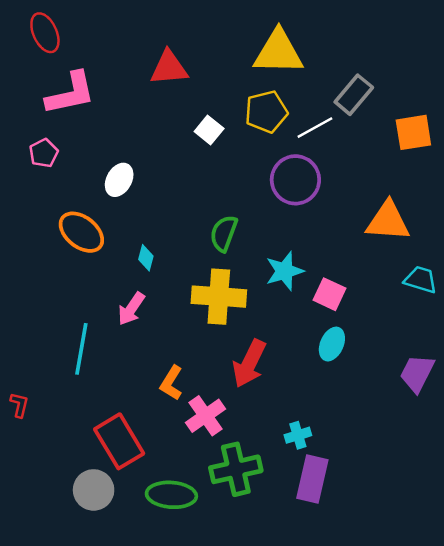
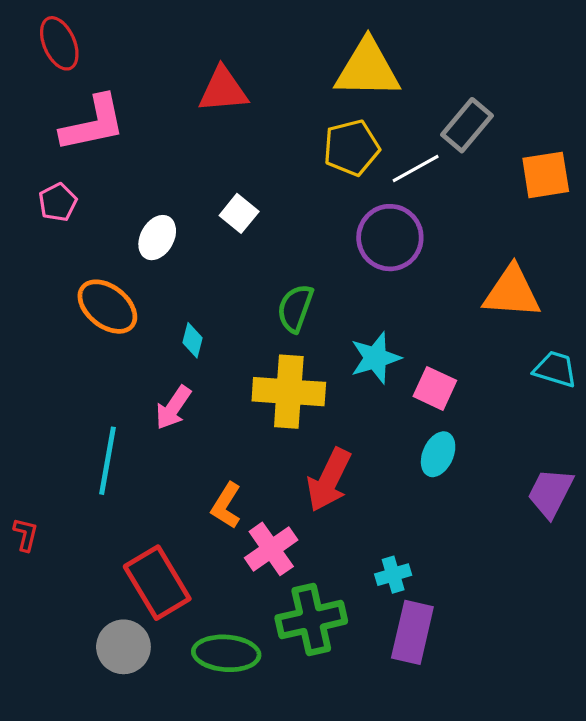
white square: (209, 130) -> (239, 213), moved

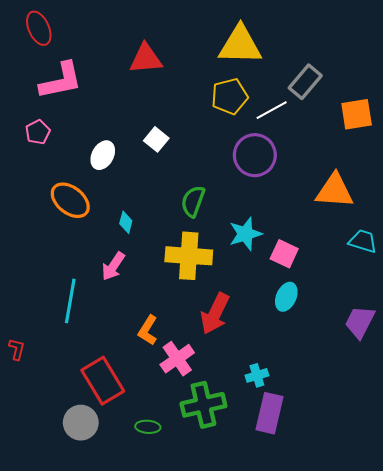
green ellipse: (226, 653) -> (148, 427), size x0.6

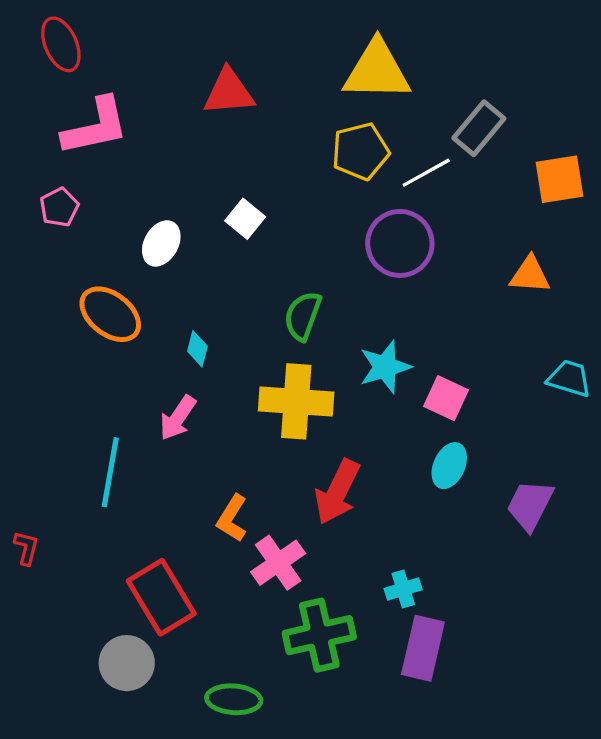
orange triangle: (335, 191) -> (530, 275), moved, size x0.7
purple trapezoid: (360, 322) -> (530, 505), moved
green ellipse: (148, 427) -> (234, 699), moved, size x1.4

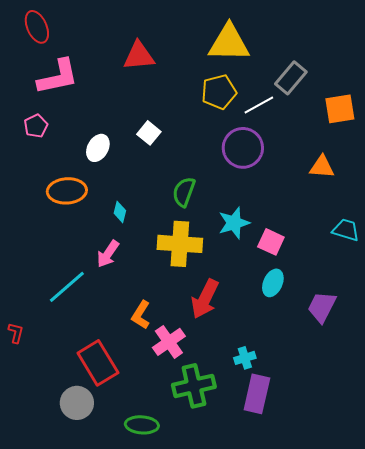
orange ellipse: (110, 314) -> (67, 191), turned -42
cyan line: (110, 472) -> (67, 287), turned 39

